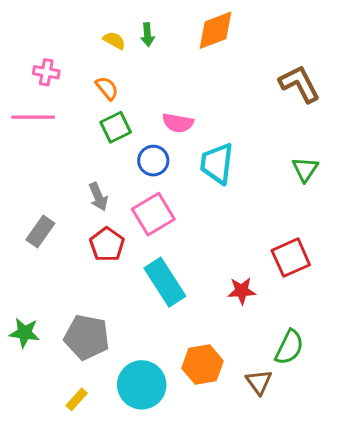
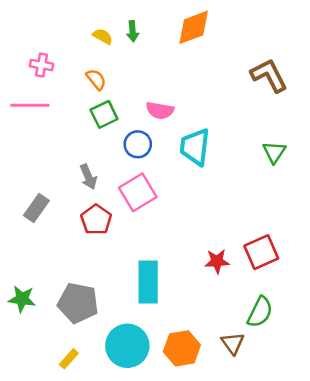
red square: (291, 258) -> (261, 252), moved
cyan rectangle: (165, 282) -> (148, 282), moved, turned 33
orange hexagon: (202, 365) -> (182, 348), moved

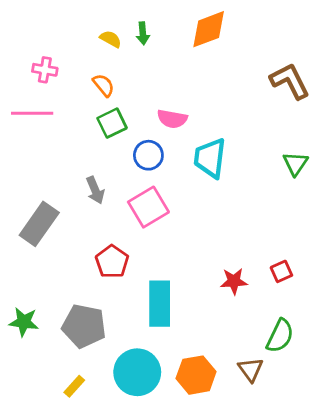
gray rectangle: (36, 208) -> (39, 224), size x1.4
red pentagon: (96, 220) -> (112, 262), moved
red square: (261, 252) -> (281, 271), size x0.6

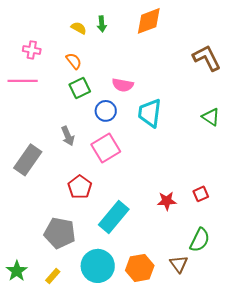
green triangle: (295, 164) -> (211, 117), turned -30
cyan rectangle: (160, 304) -> (114, 217), turned 40
green star: (24, 322) -> (17, 271), moved, turned 30

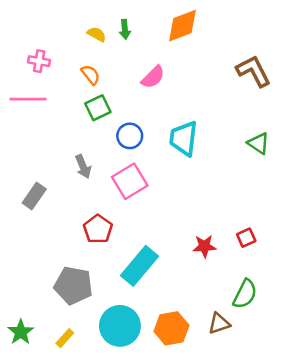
pink semicircle: (123, 85) -> (153, 77), moved, turned -55
gray rectangle: (28, 160) -> (34, 196), size x0.7
brown triangle: (179, 264) -> (219, 323), turned 48

